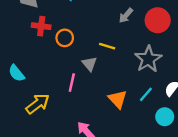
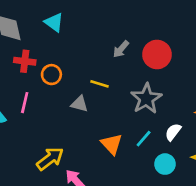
gray triangle: (89, 64) -> (79, 104), turned -35
pink line: (72, 83) -> (25, 103), moved
yellow arrow: (38, 104) -> (50, 159), moved

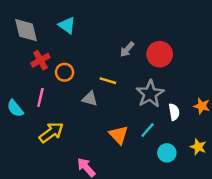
red cross: (25, 61) -> (40, 60), turned -36
white semicircle: (173, 132) -> (174, 112), moved, turned 133
yellow arrow: (50, 159) -> (51, 132), moved

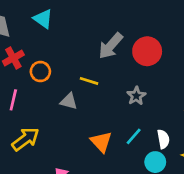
gray arrow: (127, 49) -> (111, 46), size x1.5
gray star: (150, 94) -> (136, 96), size x0.6
white semicircle: (174, 112) -> (163, 139), moved

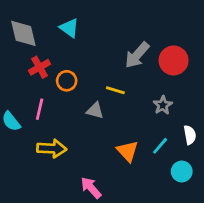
yellow arrow: (26, 139) -> (52, 148), turned 40
white semicircle: (163, 139) -> (190, 135), moved

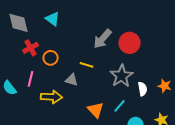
gray star: (163, 105) -> (122, 76), size x1.6
white semicircle: (190, 135) -> (143, 89), moved
yellow arrow: (52, 148) -> (52, 97), moved

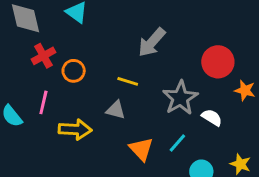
red circle: (130, 43) -> (218, 62), moved
gray triangle: (72, 80) -> (116, 110), moved
orange star: (165, 86) -> (245, 90), moved
white semicircle: (143, 89) -> (212, 117), turned -48

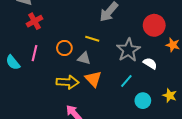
orange circle: (74, 71) -> (64, 48), moved
yellow arrow: (75, 130) -> (68, 82), moved
orange triangle: (141, 149) -> (93, 79), moved

